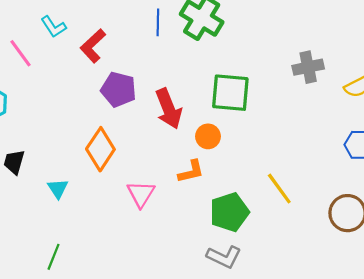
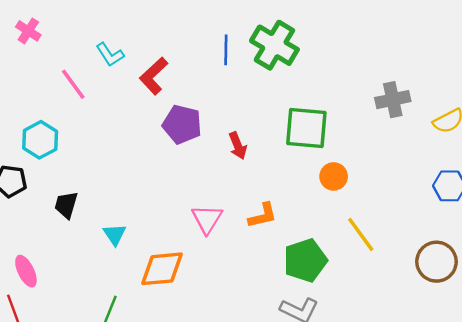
red arrow: (169, 109) -> (238, 146), size x0.6
orange circle: (208, 136) -> (334, 176), moved
orange diamond: (100, 149) -> (162, 269), moved, turned 51
pink triangle: (141, 194) -> (207, 219), moved

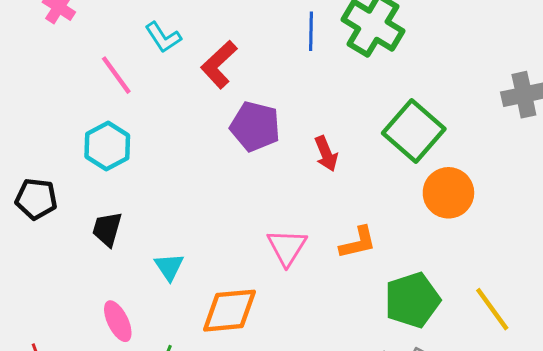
green square: (306, 128) -> (414, 131), turned 36
cyan hexagon: (40, 140) -> (107, 146), moved
orange circle: (334, 176) -> (448, 193), size x1.4
yellow line: (361, 234) -> (492, 309), moved
pink ellipse: (26, 271) -> (118, 321), moved

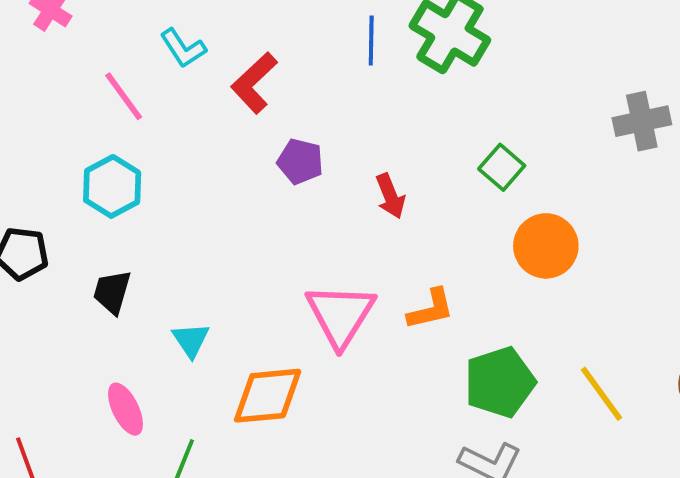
purple pentagon: (255, 126) -> (300, 161), size x0.7
green square: (414, 131) -> (502, 167), size x0.6
pink triangle: (287, 247) -> (340, 315), size x1.4

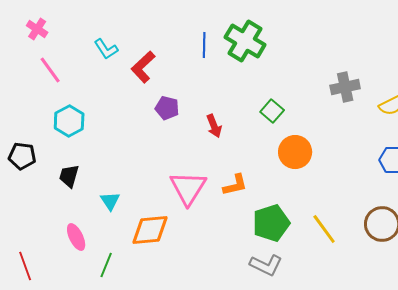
pink line: (124, 96) -> (50, 70), moved

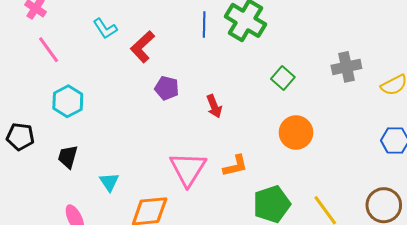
green square: (272, 111) -> (283, 78), moved

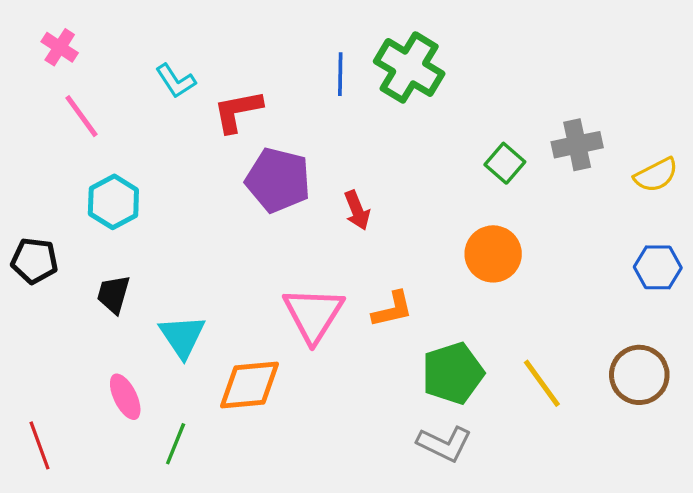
red L-shape: (143, 47) -> (238, 111), turned 32
green square: (283, 78) -> (505, 163), moved
purple pentagon: (167, 88) -> (278, 180), size x1.6
cyan triangle: (109, 182) -> (182, 336), size x1.4

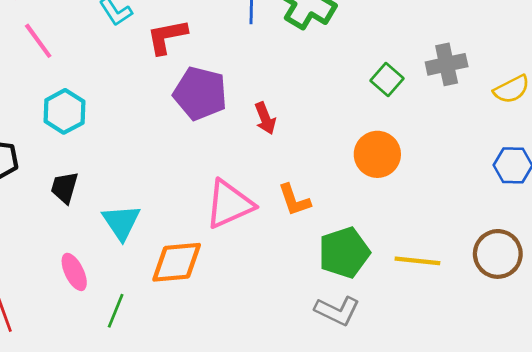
orange L-shape: (392, 309) -> (294, 200), turned 84
pink triangle: (313, 314) -> (229, 204), turned 34
yellow line: (542, 383) -> (417, 261), turned -48

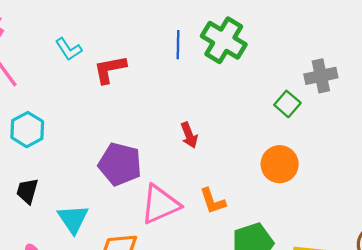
gray cross: (447, 64) -> (321, 76), moved
purple pentagon: (200, 93) -> (120, 164), moved

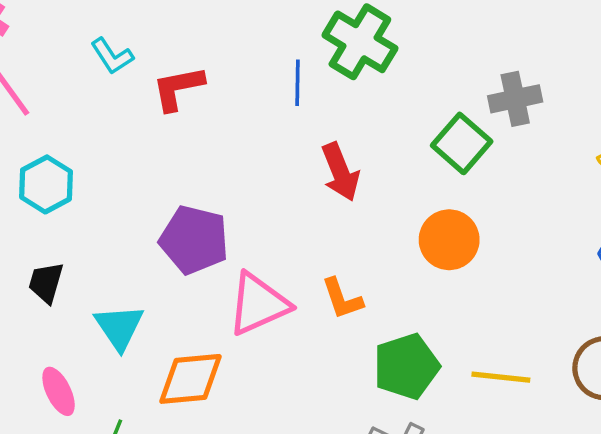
blue line: (178, 45) -> (298, 83), moved
green square: (287, 104) -> (462, 143), size x1.4
red arrow: (189, 135) -> (340, 172), moved, size x1.4

